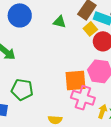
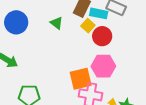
green triangle: (60, 22) -> (56, 23), turned 32

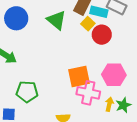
green triangle: (56, 23) -> (56, 20), size x1.5
pink hexagon: (103, 66) -> (114, 75), moved

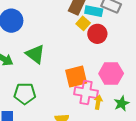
green triangle: (56, 20) -> (35, 54), moved
yellow arrow: (109, 104) -> (98, 102), moved

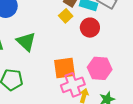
yellow square: (83, 23) -> (66, 16), moved
pink cross: (86, 93) -> (73, 85), turned -35

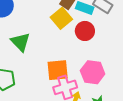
yellow square: (66, 16) -> (61, 18), size x1.5

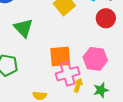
red circle: (85, 31) -> (106, 18), moved

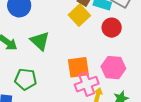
red circle: (106, 18) -> (112, 28), moved

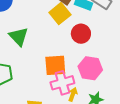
red circle: (112, 28) -> (81, 34), moved

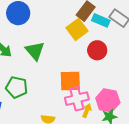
pink hexagon: (90, 68) -> (108, 100), moved

